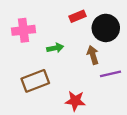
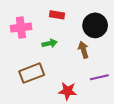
red rectangle: (78, 16) -> (57, 15), moved, turned 32
purple line: (110, 74) -> (99, 77), moved

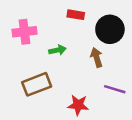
red rectangle: (57, 15) -> (76, 15), moved
purple line: (99, 77) -> (115, 89), turned 30

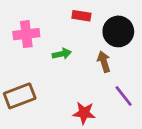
brown rectangle: (37, 84) -> (20, 96), moved
purple line: (115, 89) -> (124, 96), turned 35

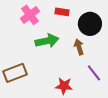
pink cross: (26, 34) -> (30, 15), moved, turned -30
green arrow: (62, 54) -> (47, 41), size x1.6

